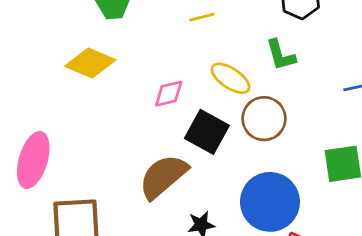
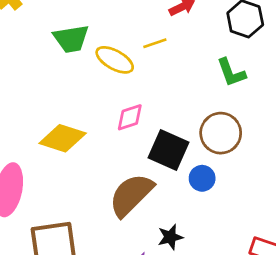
yellow diamond: (90, 63) -> (63, 138), moved
yellow ellipse: (230, 78) -> (115, 60), moved
blue circle: (270, 202) -> (202, 178), moved, size x0.5

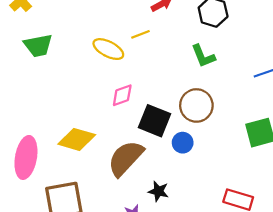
green trapezoid: (71, 39) -> (38, 45), moved
yellow diamond: (63, 138) -> (77, 139), moved
black star: (170, 237) -> (159, 191), turned 30

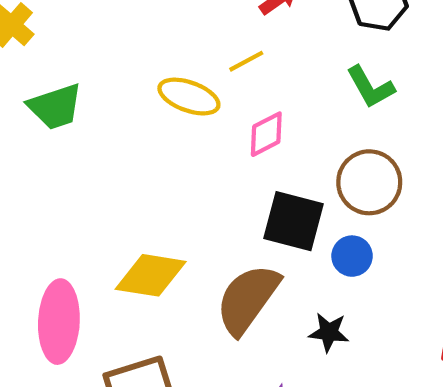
pink diamond: (122, 95) -> (266, 134), moved
black star: (159, 191) -> (329, 332), moved

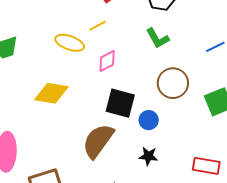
brown circle: (369, 182) -> (173, 83), moved
yellow diamond: (151, 275) -> (51, 93), moved
black star: (329, 332) -> (148, 156), moved

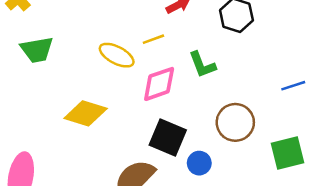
green L-shape: (158, 38) -> (202, 65), moved
pink diamond: (107, 61) -> (159, 84), size x1.4

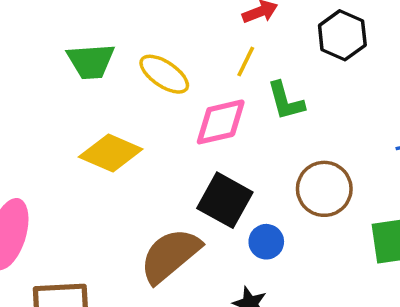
yellow line: (153, 39) -> (246, 61), moved, turned -50
green trapezoid: (37, 50) -> (91, 61), moved

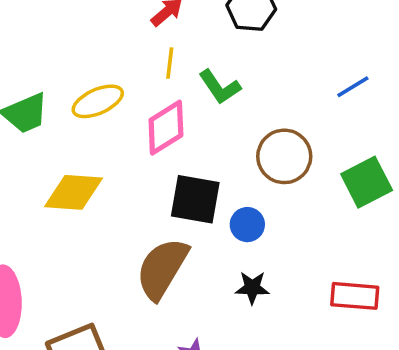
yellow ellipse: (164, 74) -> (98, 101), turned -39

